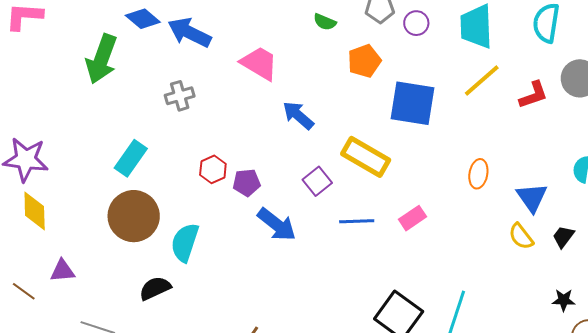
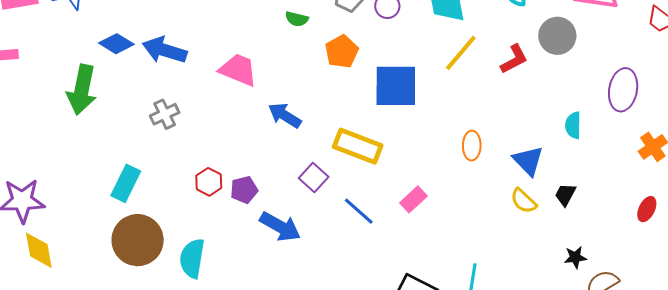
blue line: (357, 221) -> (359, 211), turned 52

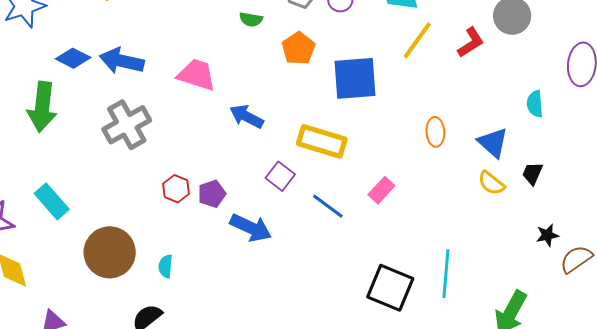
gray cross: (165, 114) -> (127, 125), size x1.6
cyan rectangle: (126, 183) -> (52, 201), moved, turned -63
cyan semicircle: (192, 258) -> (165, 266), size x0.6

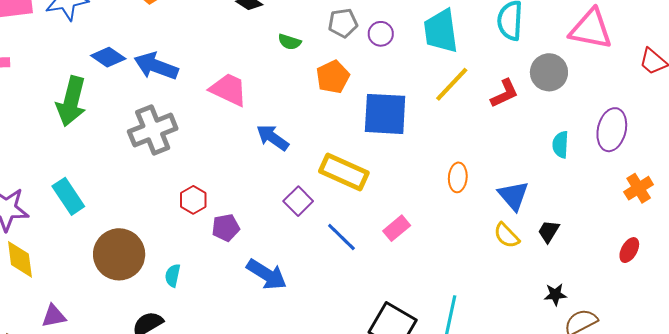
cyan semicircle: (535, 104) -> (560, 145), moved
purple pentagon: (212, 194) -> (226, 228), moved
blue arrow: (251, 228) -> (267, 274), moved

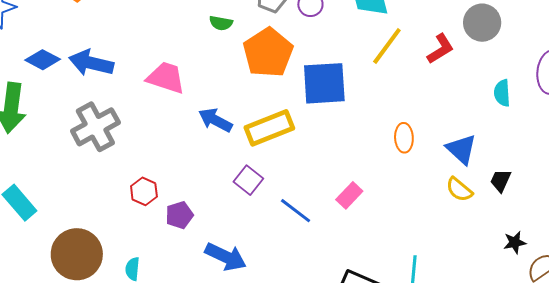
orange pentagon: (333, 77) -> (268, 53), size x1.5
yellow rectangle: (344, 172) -> (269, 128), moved, turned -39

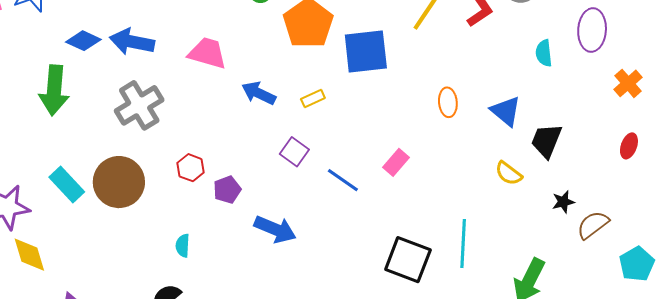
yellow rectangle: (269, 128) -> (313, 98), size x0.5
black trapezoid: (501, 181) -> (546, 141), size x1.5
yellow semicircle: (459, 190) -> (509, 173), moved
brown circle: (77, 254) -> (119, 182), moved

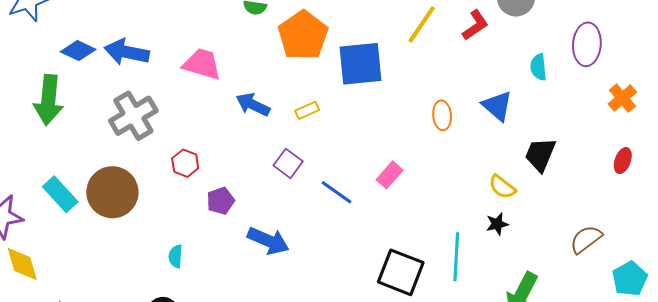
blue triangle: (506, 111) -> (497, 106), moved
red hexagon: (191, 168) -> (185, 163), moved
black star: (563, 202) -> (497, 224), moved

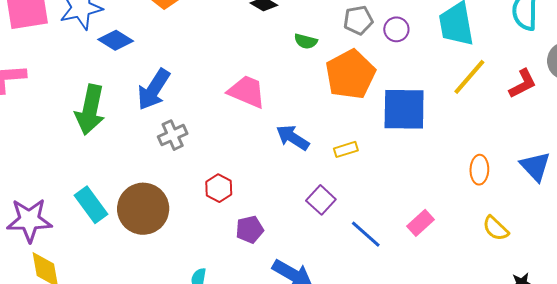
blue diamond: (78, 51) -> (116, 40), moved
blue arrow: (127, 52) -> (154, 89), moved, turned -75
gray cross: (133, 116) -> (173, 135), size x0.6
yellow semicircle: (502, 187) -> (496, 228), moved

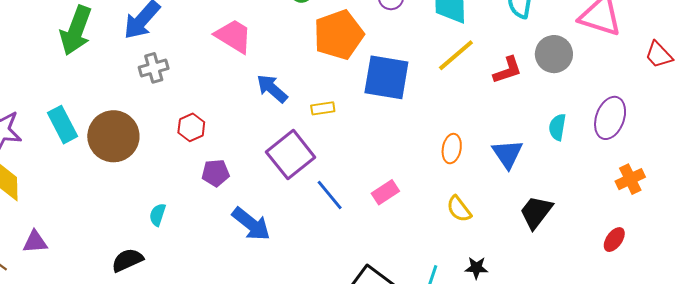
purple square: (321, 200) -> (291, 155), size x1.6

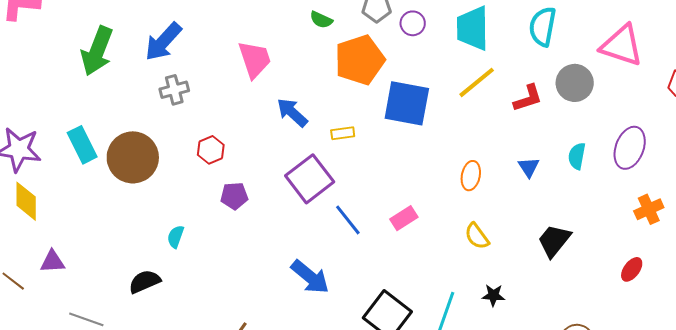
pink trapezoid: (234, 36) -> (255, 59), turned 39
blue triangle: (508, 154) -> (529, 167), moved, size x0.7
blue arrow: (251, 224) -> (310, 277), moved

